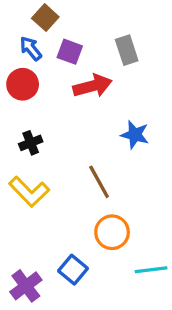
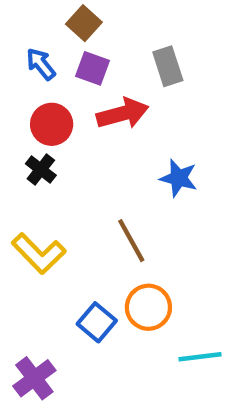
brown square: (45, 18) -> (84, 23), moved
red circle: (23, 84) -> (52, 124), moved
black cross: (31, 143) -> (41, 169), moved, turned -30
blue square: (73, 270) -> (97, 322), moved

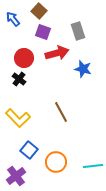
blue arrow: (41, 64) -> (13, 19), moved
blue star: (179, 178) -> (83, 69), moved
orange circle: (148, 307) -> (56, 162), moved
blue square: (97, 322) -> (29, 150), moved

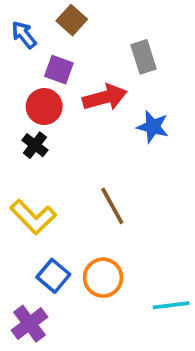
purple square: (43, 32) -> (59, 70), moved
orange circle: (56, 162) -> (103, 278), moved

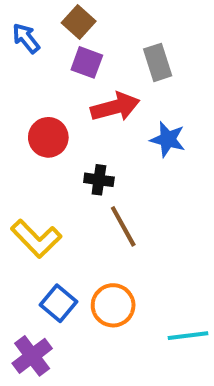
purple square: (59, 70) -> (87, 62), moved
red circle: (44, 107) -> (48, 137), moved
black cross: (35, 145) -> (99, 180), moved, turned -30

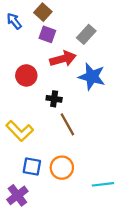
gray rectangle: (158, 62) -> (86, 34), turned 60
blue star: (168, 139) -> (92, 77), size x1.4
blue square: (58, 303) -> (32, 166), turned -30

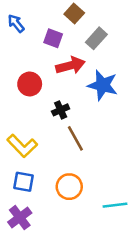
brown square: (43, 12) -> (74, 14), moved
black cross: (54, 99) -> (61, 110), turned -32
blue square: (32, 166) -> (23, 182), moved

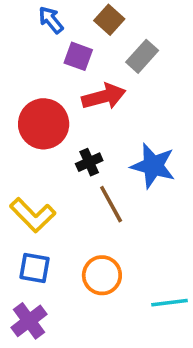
blue arrow: (16, 23) -> (51, 20), moved
red circle: (30, 84) -> (44, 124), size x1.4
blue star: (103, 85) -> (153, 166), moved

